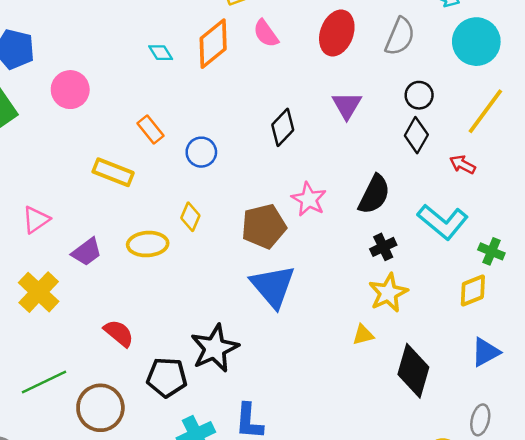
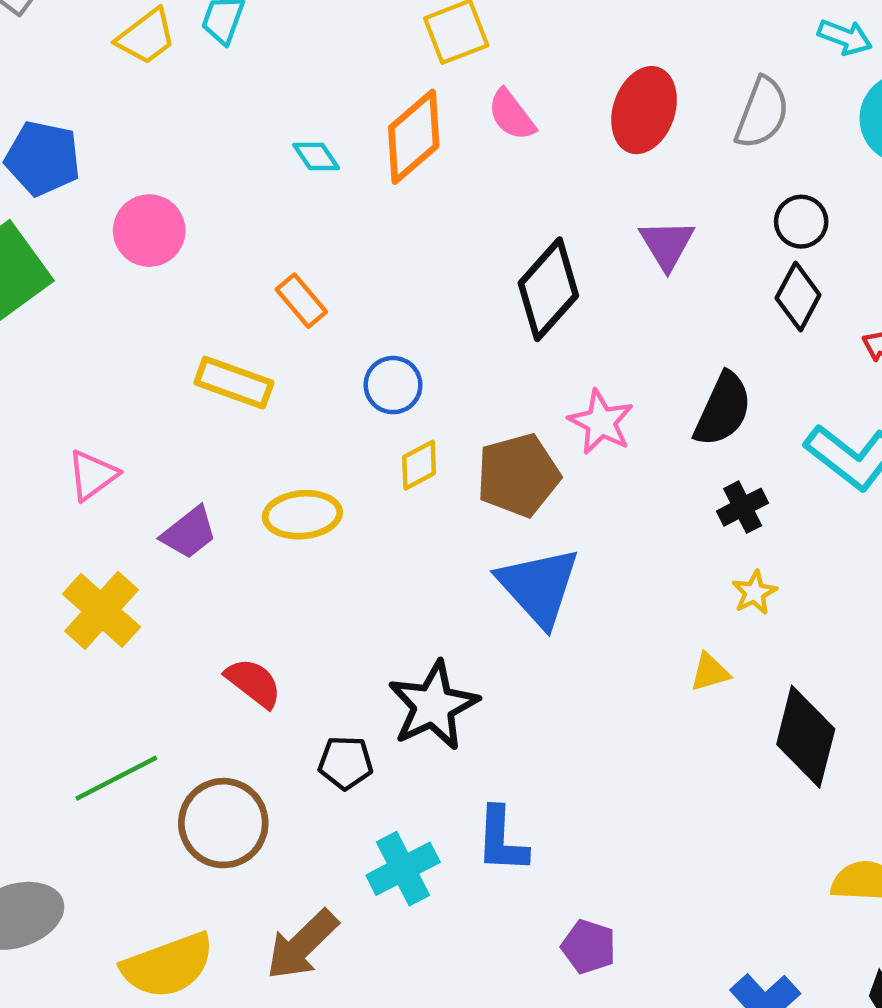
black diamond: (283, 127) -> (548, 289), size x1.4
blue circle: (201, 152) -> (393, 385), moved
yellow diamond: (190, 217) -> (419, 465), moved, turned 40
yellow star: (388, 293) -> (754, 592), size x0.6
black pentagon: (167, 377) -> (346, 763), size x0.7

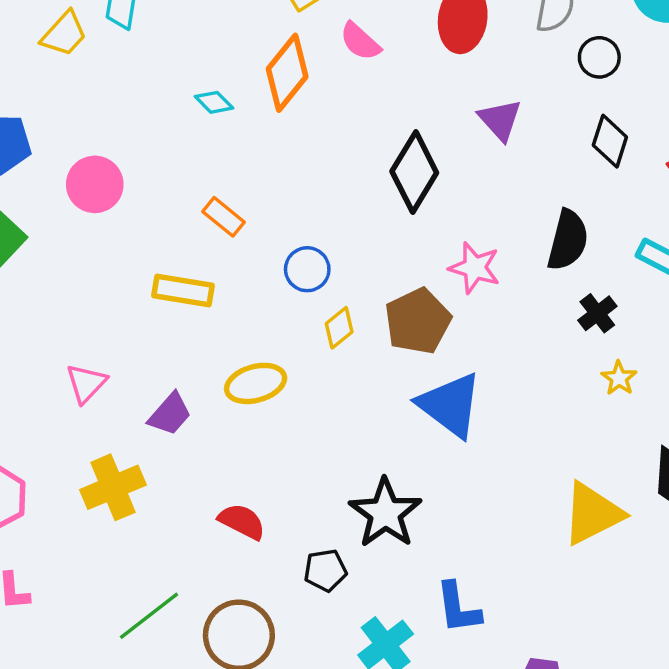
black circle: (801, 222) -> (599, 57), moved
yellow cross: (102, 610) -> (113, 487), turned 36
yellow triangle: (710, 672) -> (593, 514), moved, size x2.0

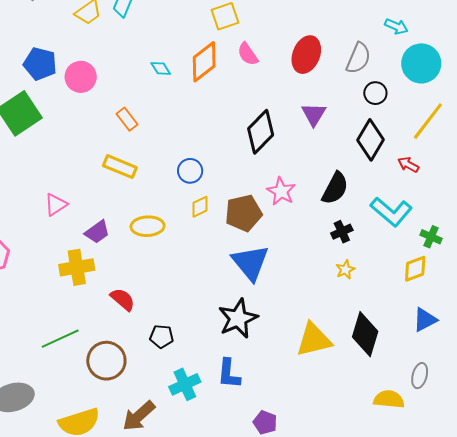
black diamond: (610, 141) -> (371, 140), size x1.4
pink circle: (95, 184) -> (81, 77), moved
orange rectangle: (224, 217) -> (127, 119), moved
yellow cross: (113, 487) -> (77, 267), moved
black star: (385, 513) -> (238, 318), moved

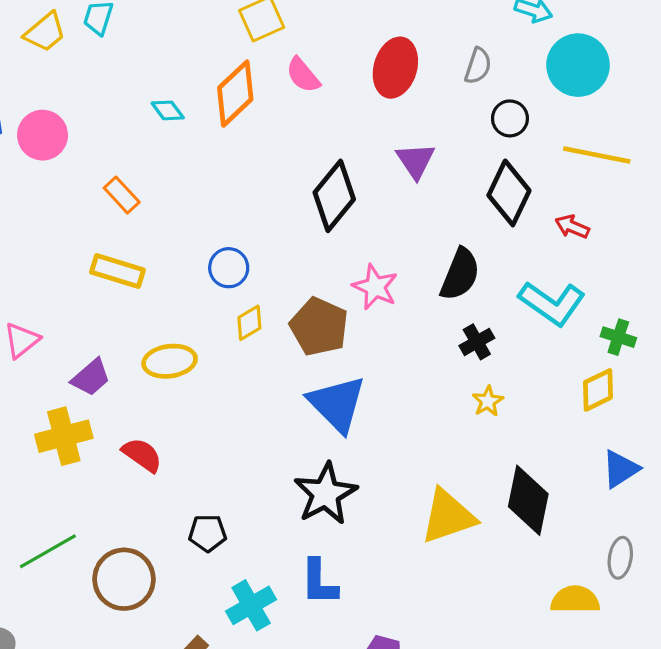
gray semicircle: (358, 58) -> (478, 66), size x0.7
yellow line: (428, 121) -> (597, 155), turned 69
brown pentagon: (243, 213) -> (319, 327), turned -30
red semicircle: (123, 299) -> (142, 455), moved

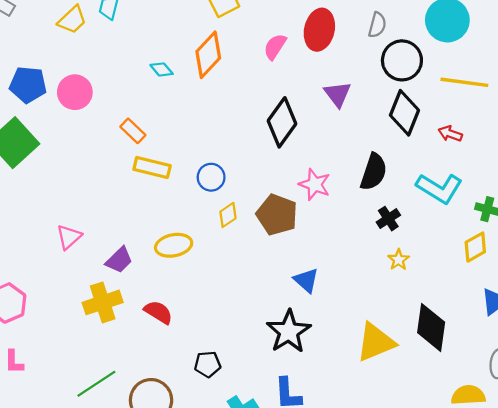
pink semicircle: (303, 75) -> (275, 47), moved, turned 76
black circle: (510, 118) -> (402, 60), size x1.6
yellow rectangle: (117, 271) -> (152, 167), moved
blue triangle: (337, 404) -> (306, 280), moved, size x0.6

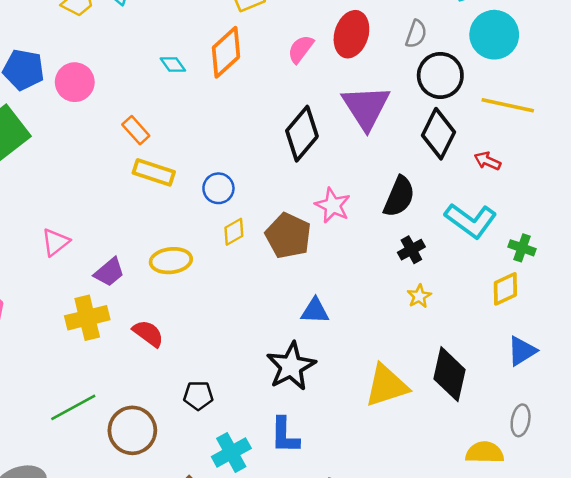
purple triangle: (338, 94) -> (366, 107), size x1.6
blue triangle: (306, 280) -> (315, 311), turned -44

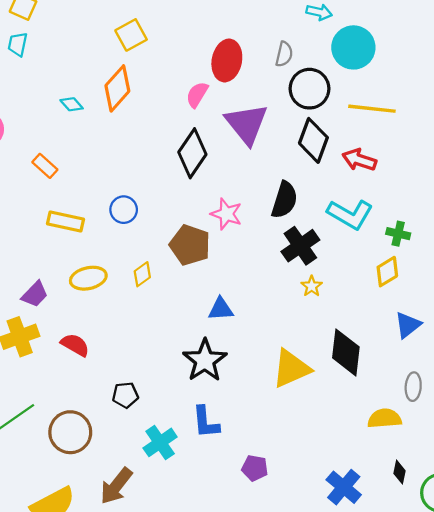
pink semicircle: (301, 49) -> (197, 95), moved
red arrow: (487, 161) -> (359, 160), size x1.4
yellow rectangle: (154, 172) -> (65, 222), moved
yellow diamond: (234, 232) -> (142, 274), moved
black cross: (411, 250) -> (300, 246), size x1.6

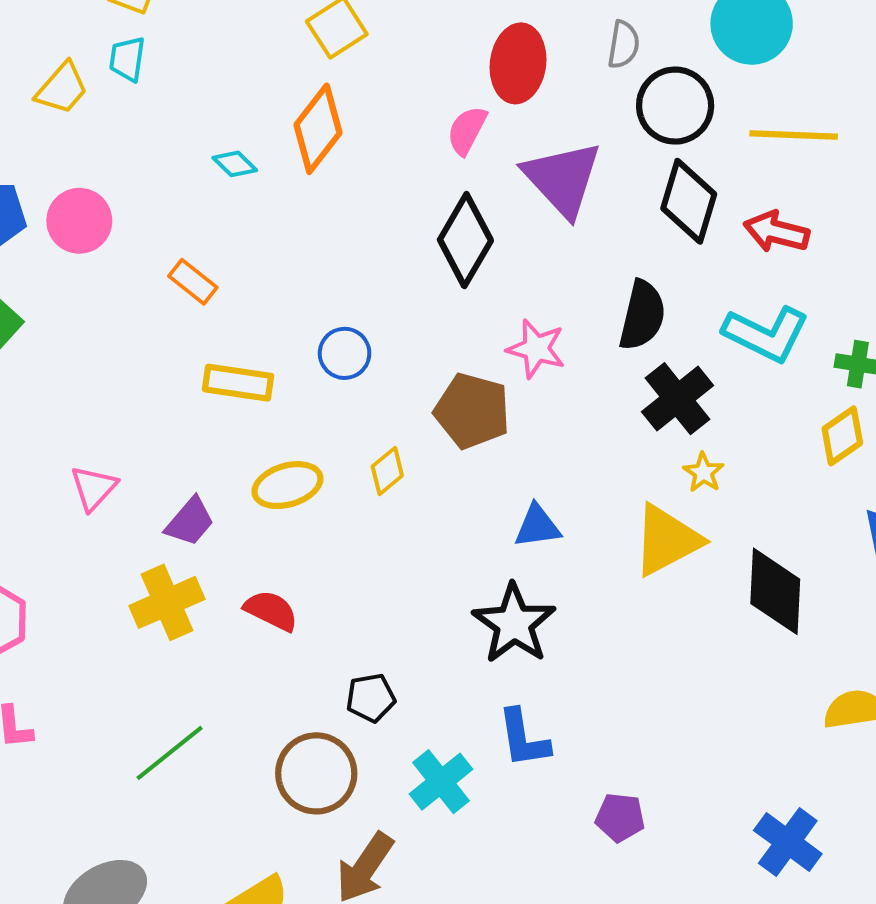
yellow triangle: (291, 369) -> (667, 540), moved
brown circle: (70, 432) -> (316, 773), moved

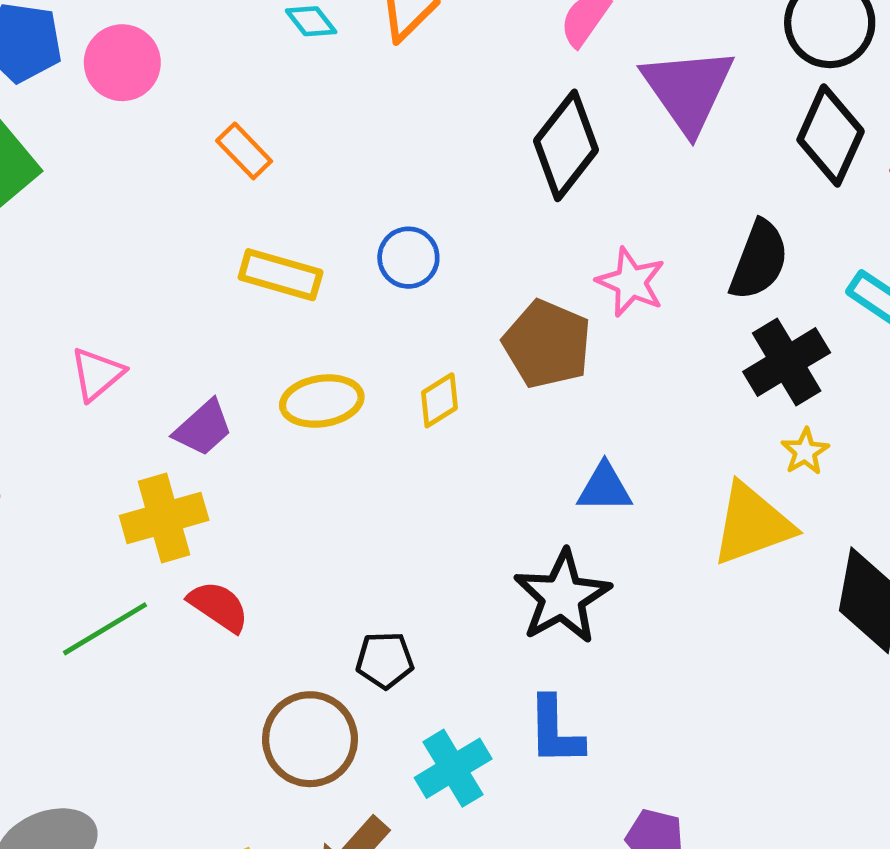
red semicircle: (271, 611) -> (219, 606), moved
green line: (170, 753) -> (105, 629), moved

